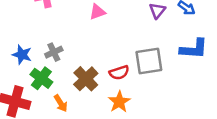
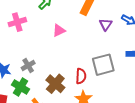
red semicircle: (119, 73) -> (81, 76), turned -63

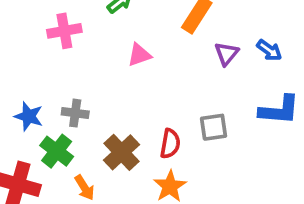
gray cross: (28, 65) -> (75, 113), turned 32
gray square: (103, 65) -> (214, 127), size x0.7

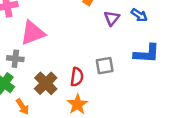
pink triangle: (139, 55) -> (33, 33), moved, size x1.6

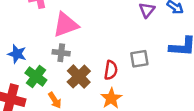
gray cross: (15, 59) -> (61, 53), moved

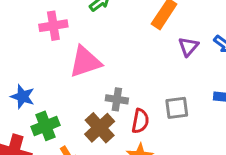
gray cross: (61, 53) -> (117, 99), moved
green cross: (36, 76) -> (46, 126), turned 30

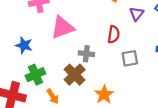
blue star: (23, 97) -> (24, 45), moved
red semicircle: (140, 121) -> (114, 34), moved

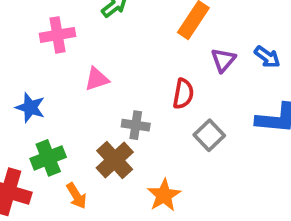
pink triangle: (62, 27) -> (97, 79), size x0.6
gray square: (130, 58) -> (209, 135), turned -36

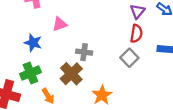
red semicircle: (183, 94) -> (136, 34), moved
blue star: (30, 107) -> (33, 43), moved

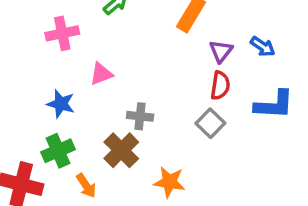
orange star: (102, 95) -> (169, 182), turned -30

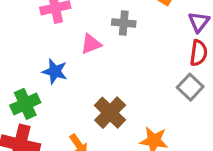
gray cross: (140, 116) -> (124, 23), moved
green cross: (58, 151) -> (25, 104), moved

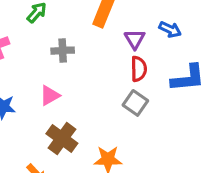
pink triangle: (91, 44) -> (50, 95), moved

